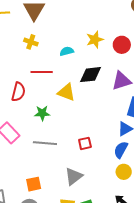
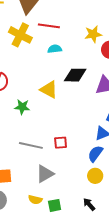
yellow star: (95, 40) -> (93, 34), moved
yellow cross: (31, 42) -> (20, 35), size x1.6
red line: (42, 72) -> (49, 26), moved
gray line: (45, 143) -> (31, 145), moved

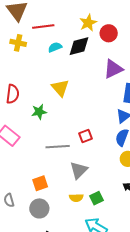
yellow cross: (20, 35) -> (18, 43), size x0.7
black diamond: (75, 75) -> (79, 46), moved
yellow triangle: (49, 89) -> (60, 88), turned 36

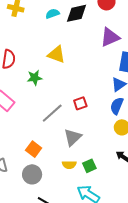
yellow triangle: (60, 88) -> (56, 54), turned -30
gray line: (58, 147) -> (52, 113), turned -40
orange square: (40, 183) -> (34, 149), turned -35

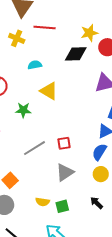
cyan semicircle: (52, 14) -> (35, 65), moved
gray triangle: (73, 137) -> (65, 172), moved

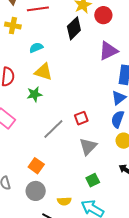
black diamond: (76, 54) -> (74, 28), turned -30
yellow triangle: (49, 91) -> (44, 72), moved
yellow semicircle: (43, 202) -> (64, 201), moved

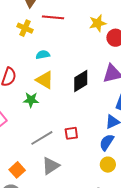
black diamond: (74, 28) -> (81, 81), moved
gray triangle: (88, 146) -> (51, 166), moved

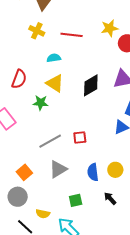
red line: (53, 17) -> (72, 35), moved
blue semicircle: (107, 142) -> (93, 172), moved, turned -42

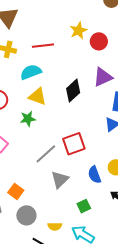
cyan semicircle: (54, 58) -> (31, 72), size x1.5
red square: (80, 137) -> (74, 144), size x1.6
orange square: (24, 172) -> (16, 191), moved

